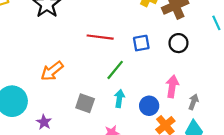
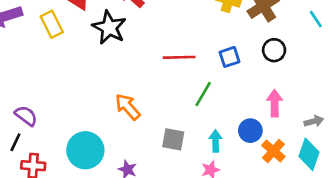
orange arrow: (52, 71) -> (128, 107), turned 95
cyan arrow: (119, 99) -> (216, 141), moved
gray arrow: (193, 102) -> (314, 121), moved, turned 64

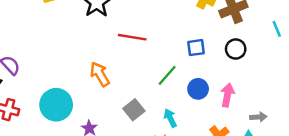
red line: (179, 57) -> (132, 37), moved
blue circle: (250, 131) -> (198, 89), moved
gray square: (173, 139) -> (134, 110), turned 30
cyan arrow: (216, 141) -> (170, 118), turned -36

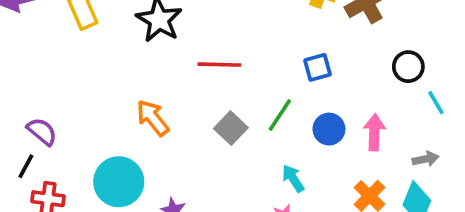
cyan line: (277, 29) -> (436, 103), moved
black circle: (236, 49) -> (408, 67), moved
orange arrow: (100, 74) -> (153, 118), moved
gray square: (134, 110) -> (231, 128), moved

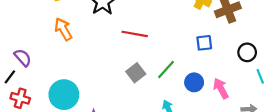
blue square: (318, 67) -> (204, 43), moved
orange arrow: (153, 118) -> (63, 29), moved
pink arrow: (374, 132) -> (221, 88), turned -40

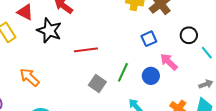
orange arrow: (63, 29) -> (30, 77), moved
pink arrow: (221, 88) -> (169, 62), moved

